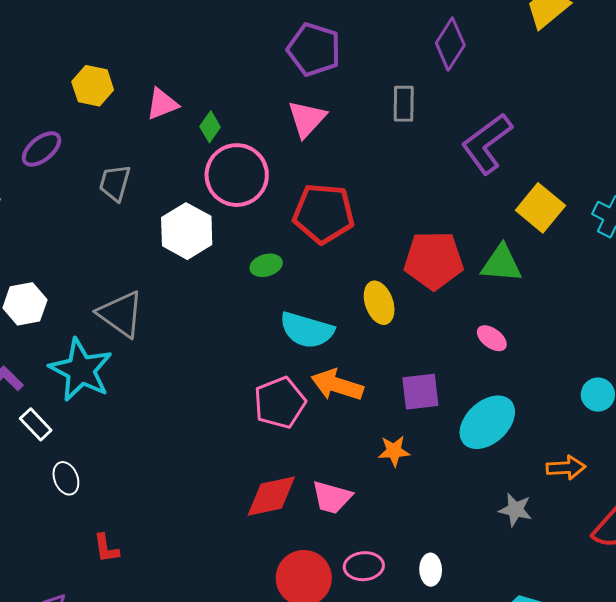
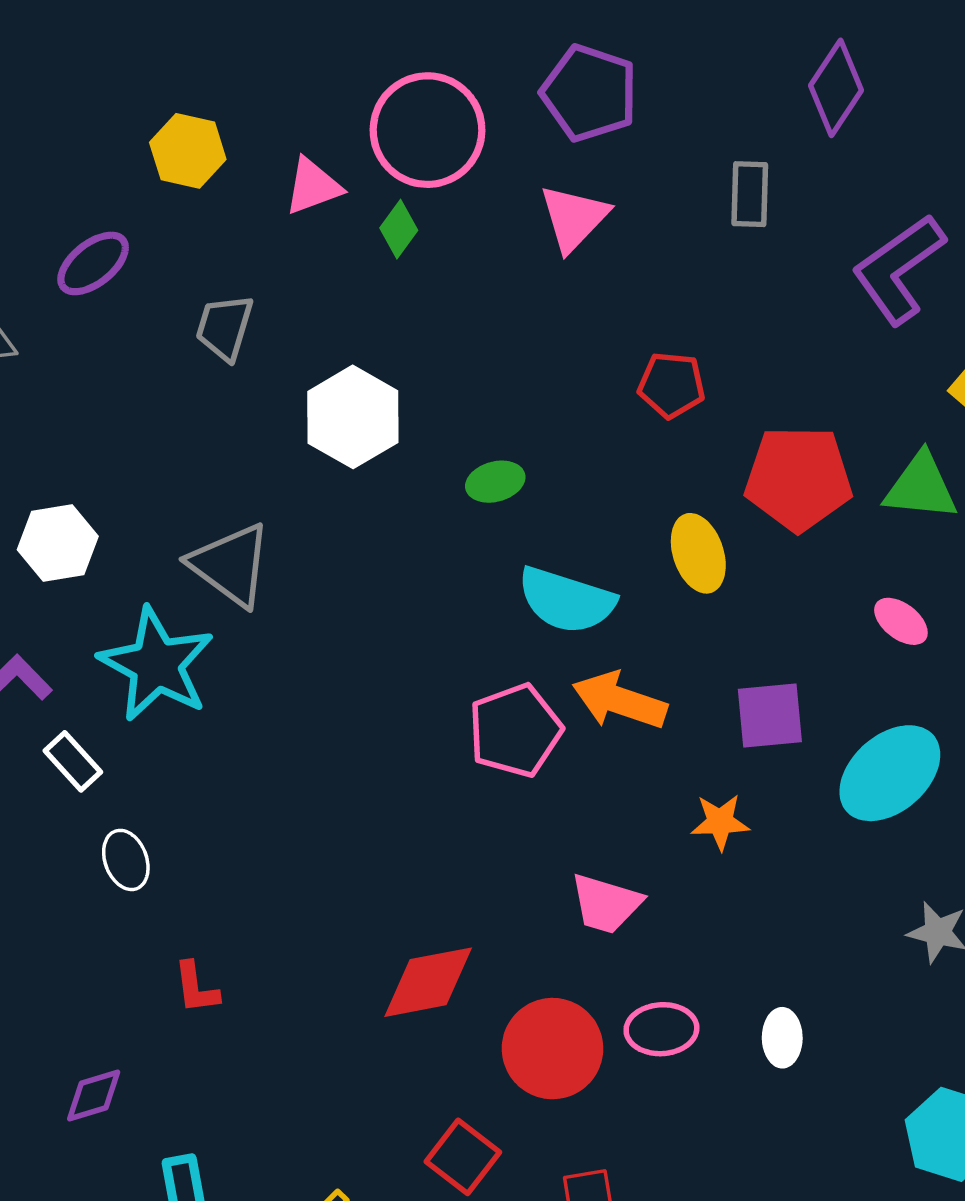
pink circle: (237, 175) -> (428, 130), moved
red pentagon: (324, 213) -> (671, 385), moved, size x0.6
red diamond: (271, 496) -> (428, 982), moved

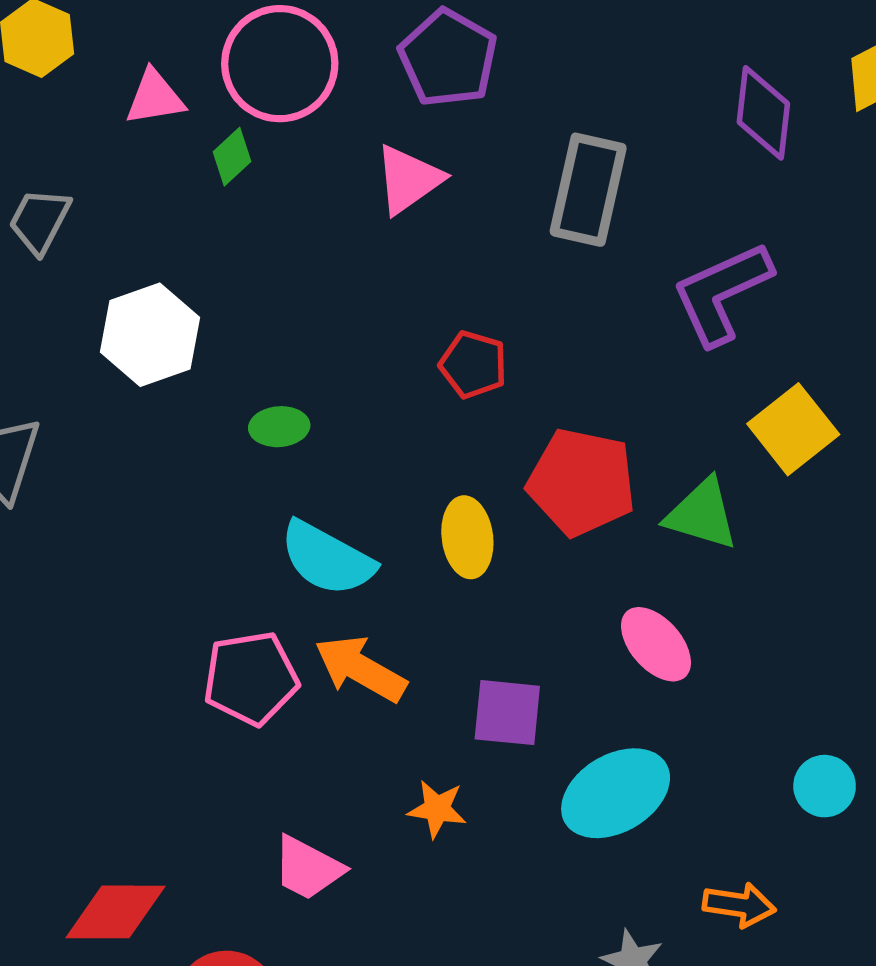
purple diamond: (836, 88) -> (763, 113), moved, turned -38
gray rectangle: (750, 194) -> (588, 190), size x1.6
pink ellipse: (901, 621) -> (656, 644), size x1.4

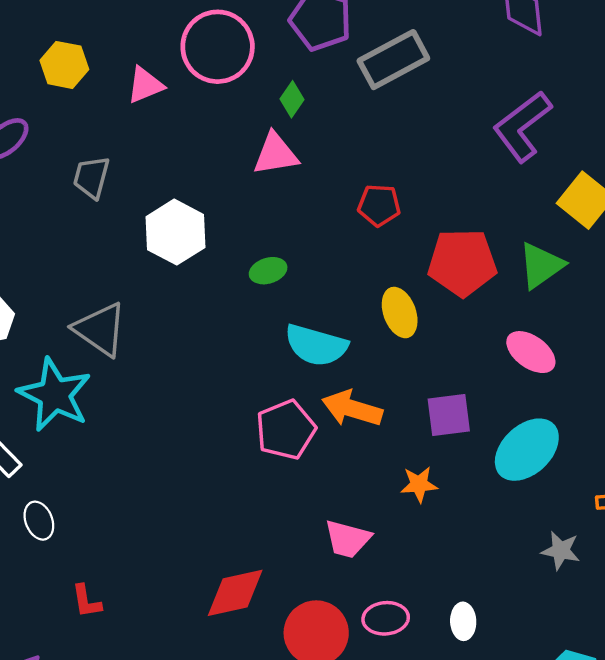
green diamond: (232, 157) -> (292, 99), moved
pink triangle: (408, 179) -> (276, 154), moved, turned 39
gray rectangle: (588, 190) -> (393, 60), moved, turned 62
green triangle: (702, 514) -> (541, 265), turned -39

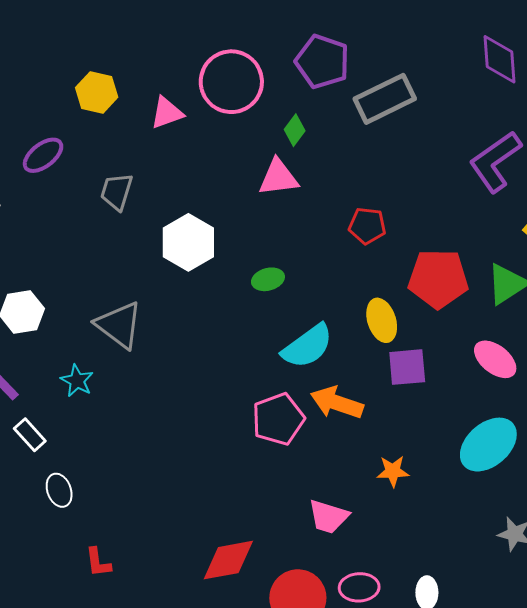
cyan semicircle: (316, 345) -> (307, 346), turned -54
cyan star: (55, 395) -> (77, 381), size x0.5
purple square: (449, 415) -> (407, 367), moved

